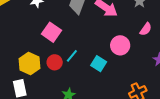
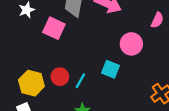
pink square: (52, 32) -> (54, 28), moved
cyan line: (72, 56) -> (80, 81), moved

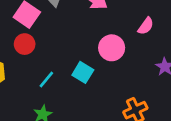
red circle: (60, 77) -> (25, 44), moved

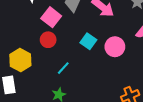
cyan square: (83, 72) -> (88, 41), moved

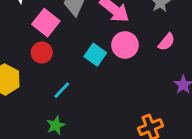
pink circle: (115, 47) -> (125, 45), moved

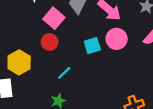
cyan square: (95, 55) -> (92, 46), turned 35

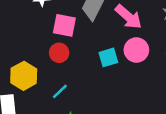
pink square: (54, 18) -> (64, 25), turned -30
cyan line: (64, 73) -> (60, 91), moved

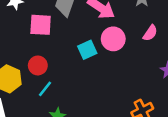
red circle: (59, 53) -> (38, 65), moved

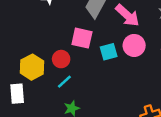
pink square: (41, 25) -> (82, 38), moved

